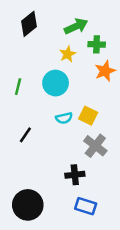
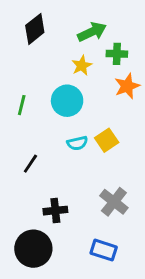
yellow square: (88, 116) -> (107, 140), turned 30
gray cross: (95, 146) -> (114, 202), moved
black cross: (75, 175) -> (55, 211), moved

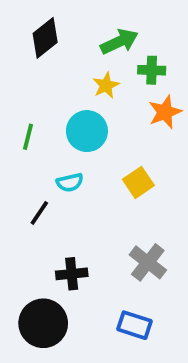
cyan semicircle: (77, 143) -> (70, 182), moved

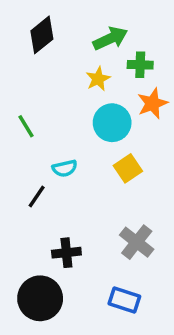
cyan circle: (87, 131) -> (112, 123), moved
green line: (28, 137) -> (26, 126), turned -45

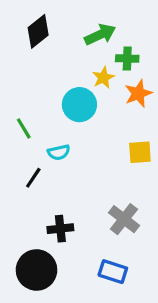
yellow star: (98, 79) -> (103, 78), moved
cyan circle: (112, 123) -> (79, 105), moved
green line: (26, 126) -> (24, 128), moved
yellow square: (128, 168) -> (140, 152), moved, turned 30

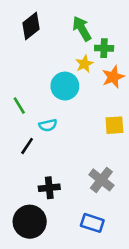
green arrow: (100, 35) -> (82, 29), turned -95

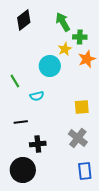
yellow square: (114, 125) -> (82, 107), moved
black line: (27, 146) -> (21, 122), moved, turned 48
blue rectangle: (92, 223) -> (85, 171), moved, turned 66

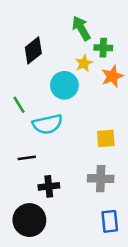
black diamond: (24, 20) -> (33, 50), moved
cyan semicircle: (37, 96) -> (48, 124), size x1.6
gray cross: (78, 138) -> (101, 179), turned -36

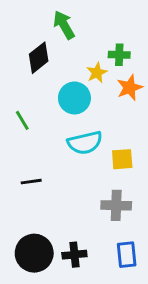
green arrow: (81, 28) -> (64, 25), moved
cyan semicircle: (48, 124) -> (85, 143), moved
black cross: (49, 186) -> (74, 255), moved

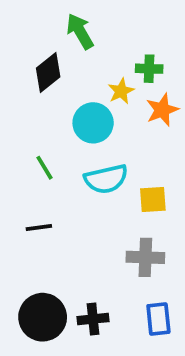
green line: (22, 120) -> (44, 168), moved

